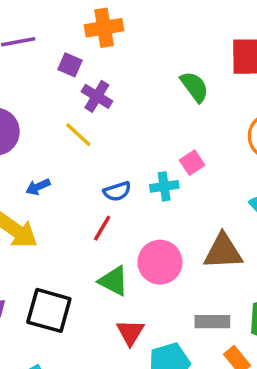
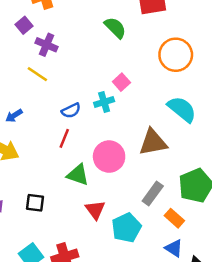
purple square: (70, 65) -> (24, 25), turned 35
black square: (49, 310) -> (35, 203), size x0.6
gray rectangle: (212, 322) -> (153, 193), turned -45

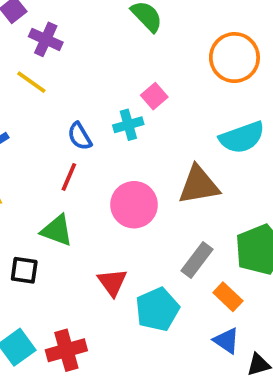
cyan semicircle: (182, 109) -> (242, 137), turned 120
blue semicircle: (71, 111) -> (80, 136), turned 84
green triangle: (78, 175) -> (57, 230), moved

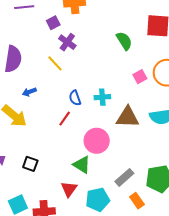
pink square: (154, 96) -> (140, 77), moved
brown triangle: (199, 185) -> (128, 117), moved
green triangle: (57, 230) -> (82, 165), moved
red triangle: (112, 282) -> (69, 189), moved

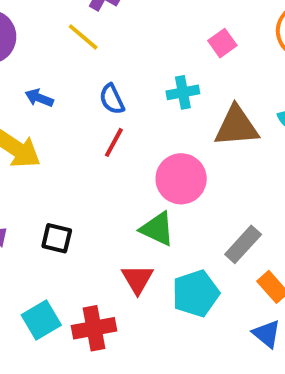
pink square: (140, 77) -> (222, 43), moved
blue arrow: (29, 92) -> (39, 98), turned 48
blue semicircle: (75, 98) -> (112, 99), moved

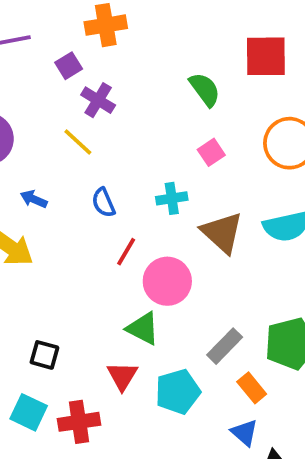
brown triangle: (236, 126) -> (222, 232), turned 45
red line: (114, 142) -> (126, 252), moved
black square: (57, 238) -> (44, 355), moved
cyan square: (41, 320) -> (29, 412), turned -36

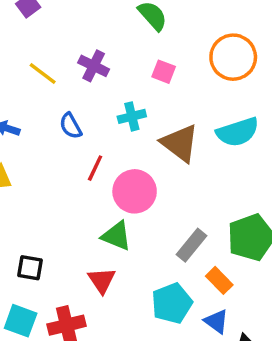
purple cross: (98, 100) -> (94, 66), moved
pink square: (211, 152) -> (164, 72), turned -30
cyan pentagon: (178, 392) -> (172, 303), moved

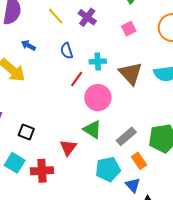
pink square: (164, 72) -> (129, 29), turned 32
cyan cross: (132, 116) -> (98, 61), moved
green triangle: (116, 236) -> (92, 129), moved

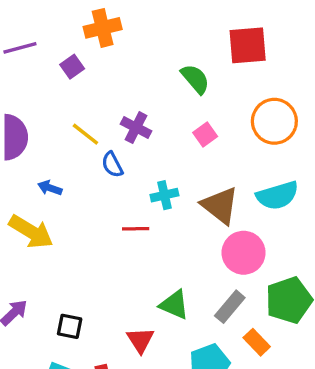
blue semicircle: (67, 51) -> (112, 165), moved
red line: (77, 79) -> (136, 229), turned 63
pink circle: (98, 98) -> (244, 253), moved

